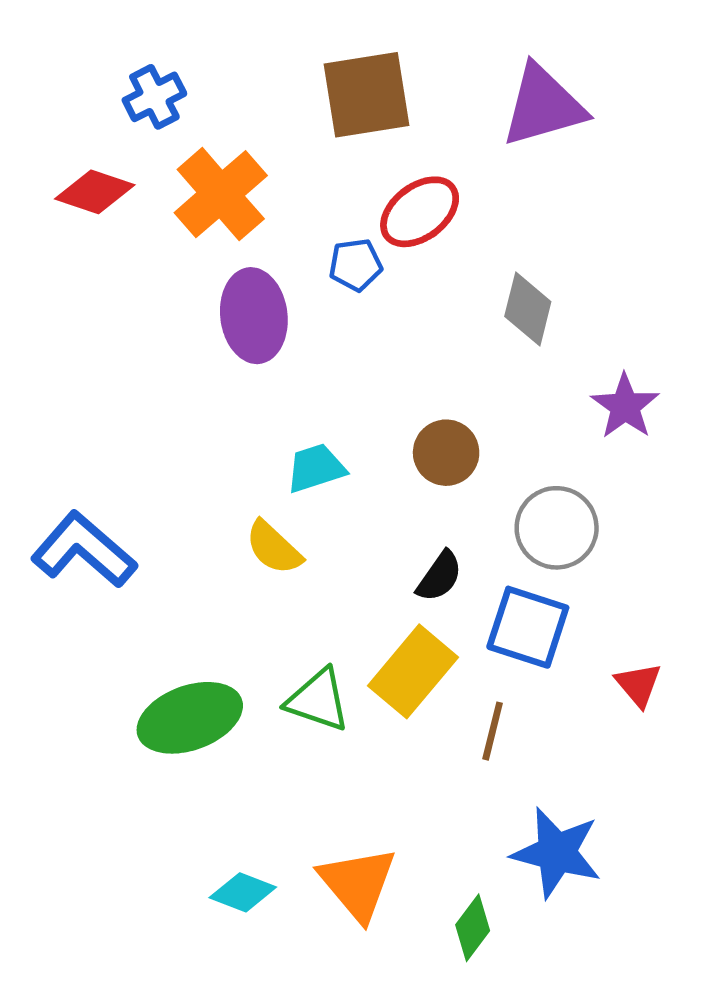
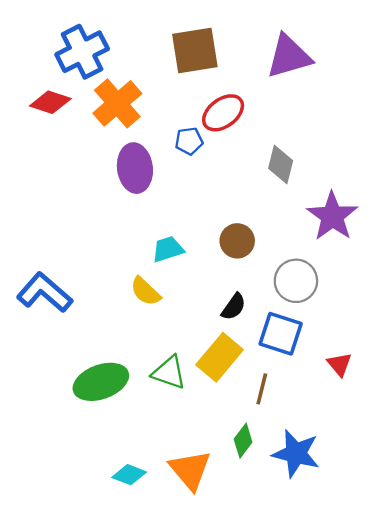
blue cross: (154, 97) -> (82, 52), size x1.6
purple star: (625, 406) -> (332, 216), size x1.4
green diamond: (473, 928) -> (243, 441), moved

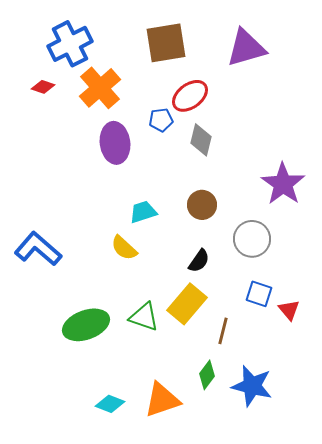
red diamond: (50, 102) -> (43, 87), size x0.7
gray diamond: (281, 164) -> (201, 140), moved
blue square: (281, 334) -> (259, 294), moved, size x0.7
orange triangle: (190, 470) -> (162, 400), turned 51

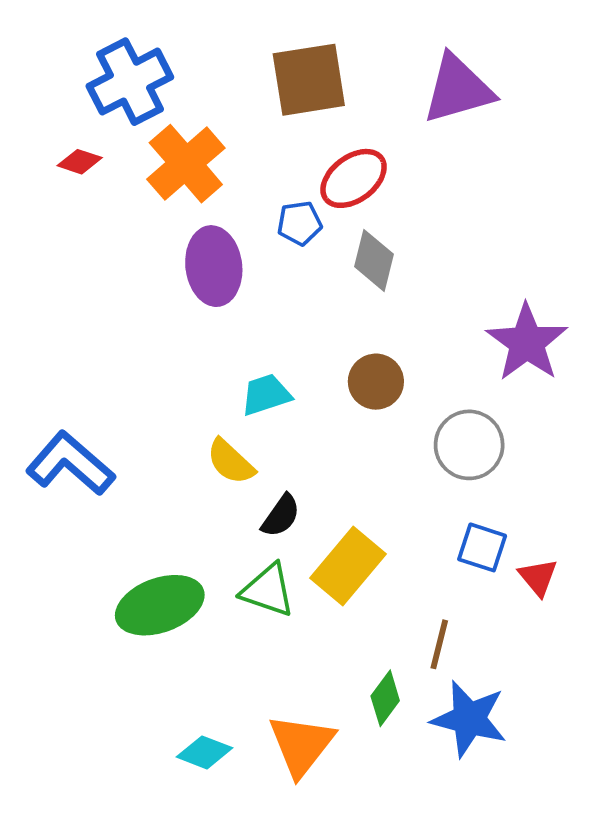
black semicircle: (199, 261) -> (281, 516), moved
brown line: (223, 331) -> (439, 644), moved
orange triangle: (162, 400) -> (301, 745), turned -33

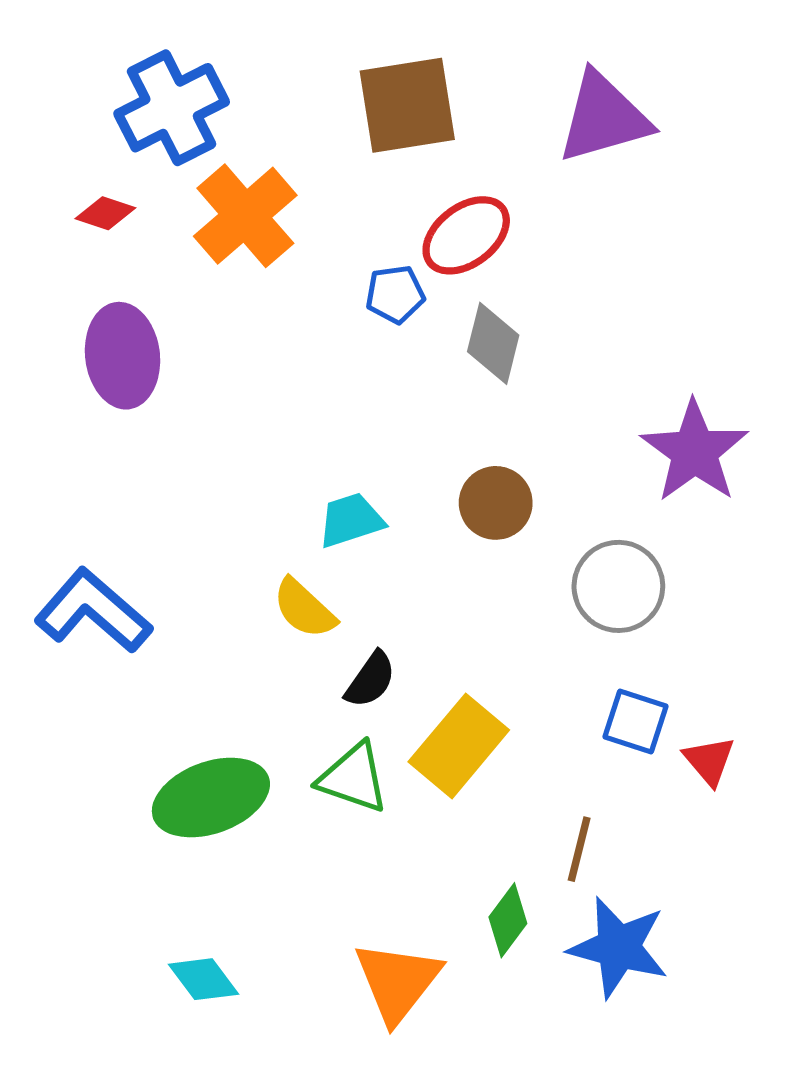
purple ellipse: (214, 266) -> (123, 356), moved
cyan diamond: (204, 752) -> (204, 979), moved, turned 32

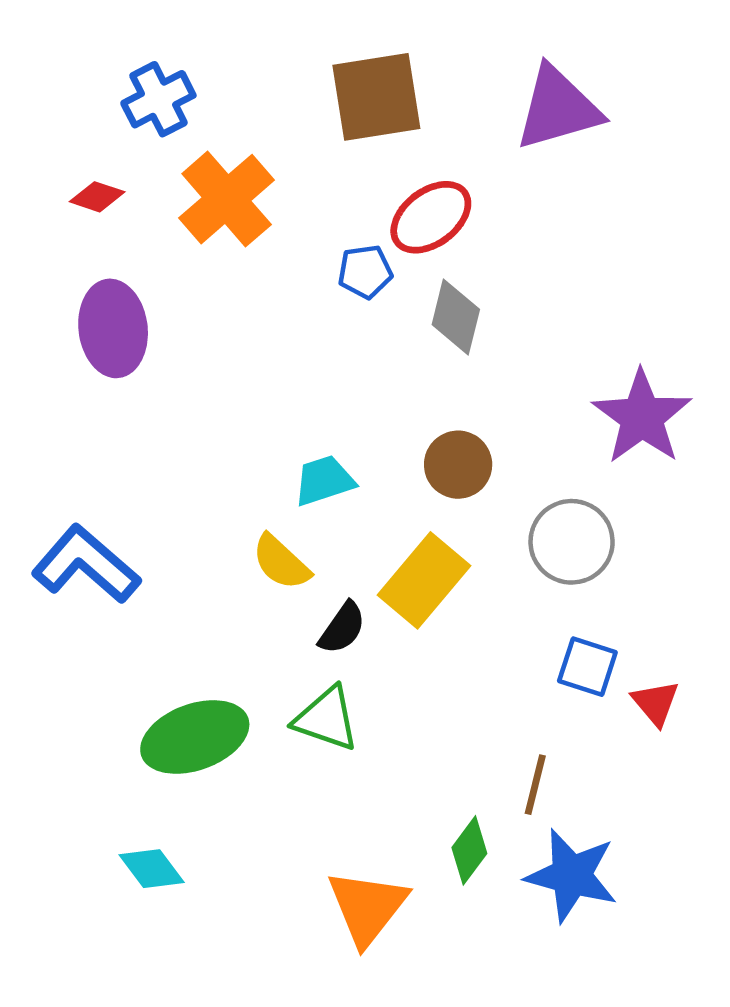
blue cross: (172, 108) -> (158, 99), size x0.7
yellow rectangle: (459, 746) -> (424, 580), moved
cyan diamond: (204, 979) -> (152, 869), moved

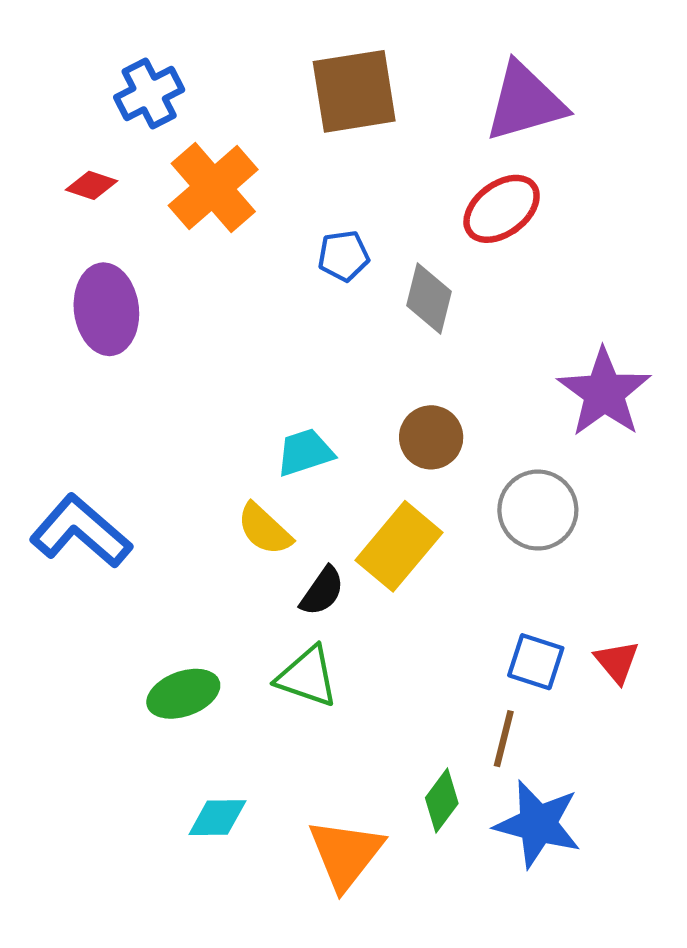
red ellipse: (431, 217) -> (502, 209), moved
blue square: (587, 667) -> (536, 662), moved
green ellipse: (195, 737) -> (183, 694), size x0.7
cyan diamond: (152, 869) -> (217, 818), moved, turned -54

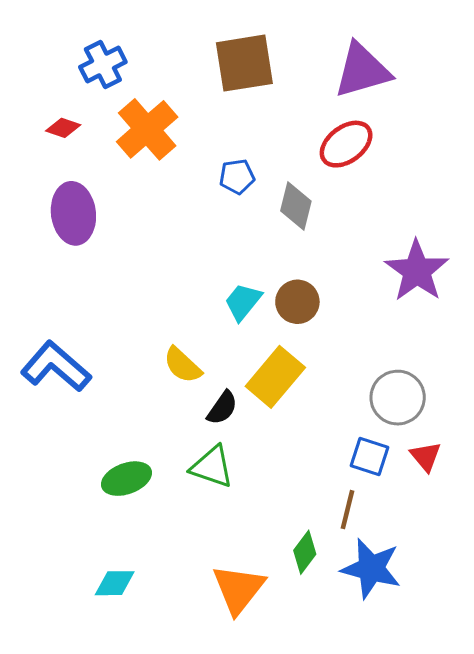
cyan trapezoid: (305, 452) -> (243, 302), moved, turned -33
gray circle: (538, 510) -> (398, 398), moved
cyan diamond: (217, 818) -> (115, 583), moved

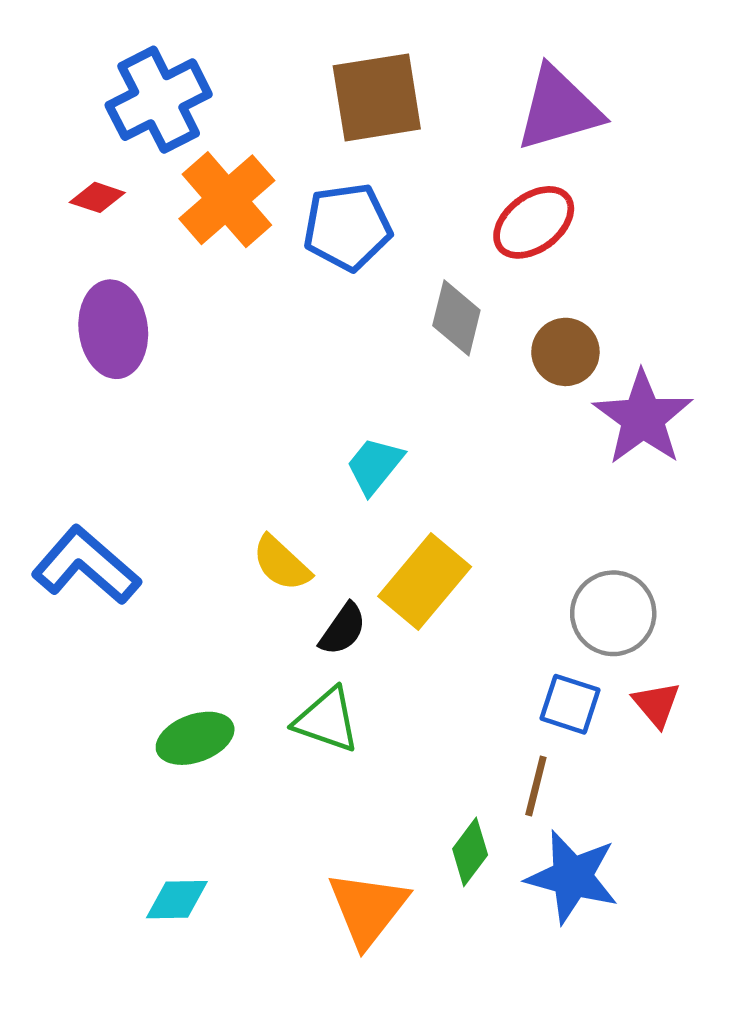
blue cross: (103, 65) -> (159, 100), size x1.4
blue pentagon: (237, 177) -> (347, 227), moved, size x1.6
brown circle: (297, 302) -> (565, 352), moved

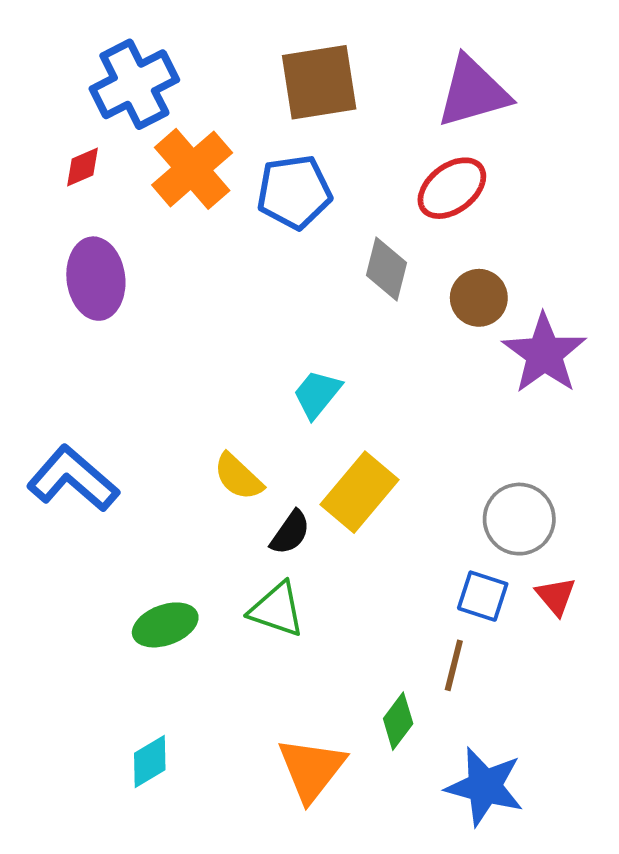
red diamond: (97, 197) -> (82, 167), turned -42
blue star: (572, 877) -> (485, 787), moved
cyan diamond: (177, 900) -> (150, 762), turned -30

